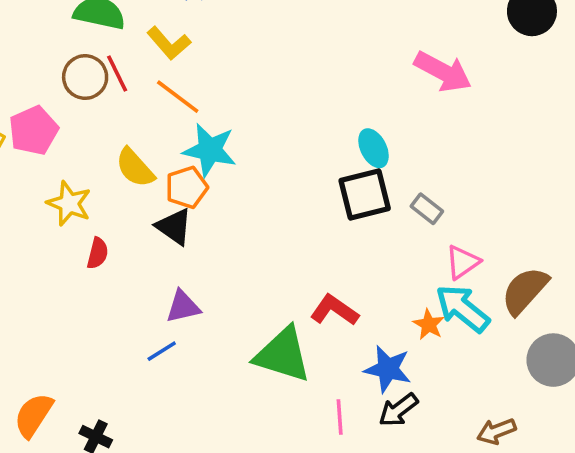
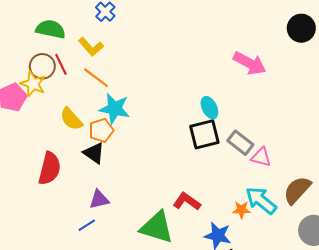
yellow star: (69, 203) -> (33, 84), moved
gray rectangle: (427, 209) -> (240, 143), size x1.4
red semicircle: (98, 253) -> (50, 168), size x1.8
pink triangle: (463, 262) -> (261, 157), moved, turned 50
orange star: (429, 324) -> (241, 210), turned -30

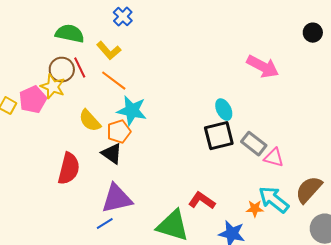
black circle: (301, 28) -> (313, 33), size x0.7
purple triangle: (99, 199) -> (117, 199), size x1.6

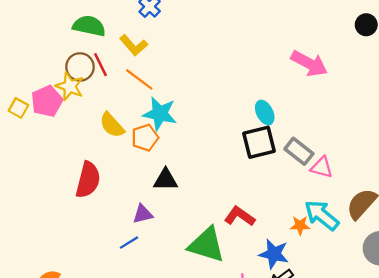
black triangle: (112, 154) -> (166, 180), moved, turned -35
purple triangle: (117, 199) -> (143, 214), size x0.6

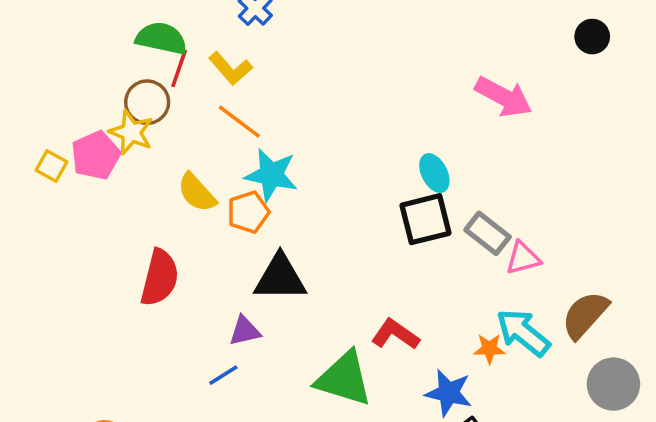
red line: (101, 65) -> (179, 68), moved, turned 45
pink triangle: (322, 167) -> (523, 258), turned -30
black triangle: (166, 180) -> (280, 278), size x1.4

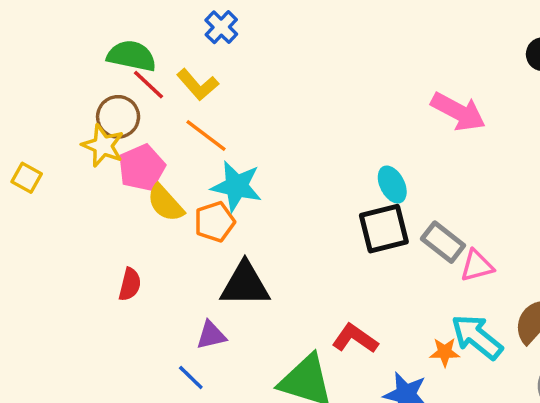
red line: (179, 68) -> (149, 85), turned -66
pink pentagon: (96, 155) -> (142, 168), moved
red semicircle: (160, 278) -> (130, 284), size x0.6
blue line: (223, 375) -> (191, 377), turned 76

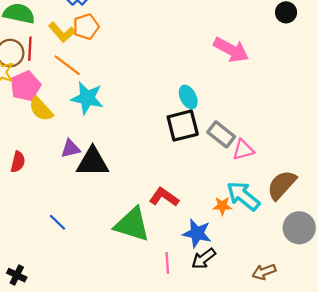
red line: (149, 85) -> (30, 49), moved, turned 50
orange pentagon: (215, 222) -> (86, 27), moved
purple triangle: (211, 335) -> (71, 149), moved

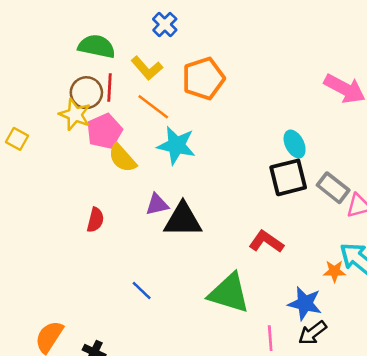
orange pentagon: (86, 27) -> (203, 78), moved, size x1.4
red L-shape: (164, 197) -> (266, 242), moved

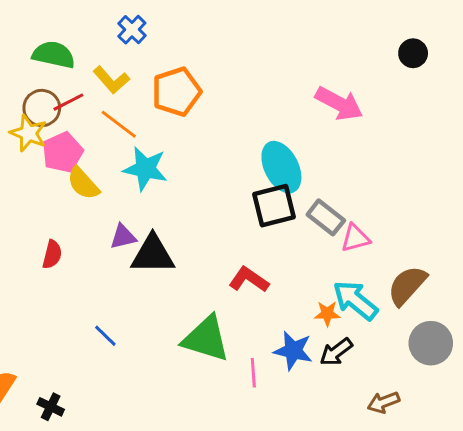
red line: (110, 87) -> (68, 102), turned 60
cyan ellipse: (295, 144) -> (281, 167), size x1.6
black arrow: (313, 333) -> (336, 352), moved
pink line: (270, 338) -> (253, 373), moved

